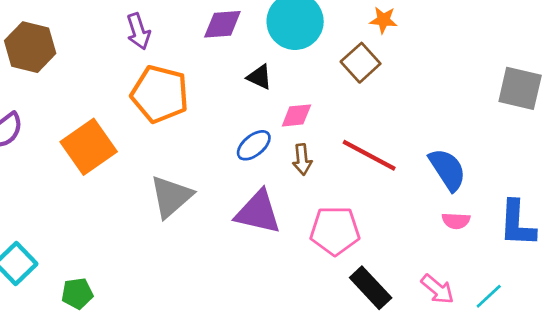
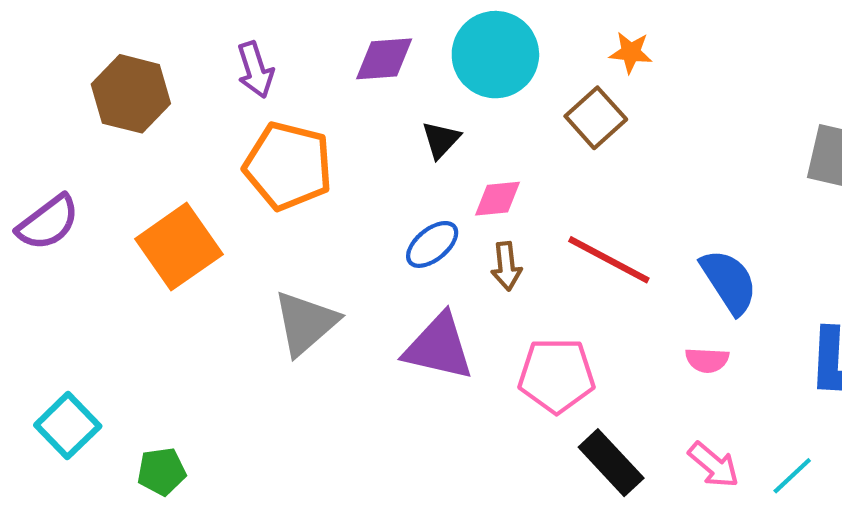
brown hexagon: (30, 47) -> (131, 94), moved
black triangle: (259, 77) -> (441, 140), turned 48
pink semicircle: (456, 221) -> (707, 360), moved

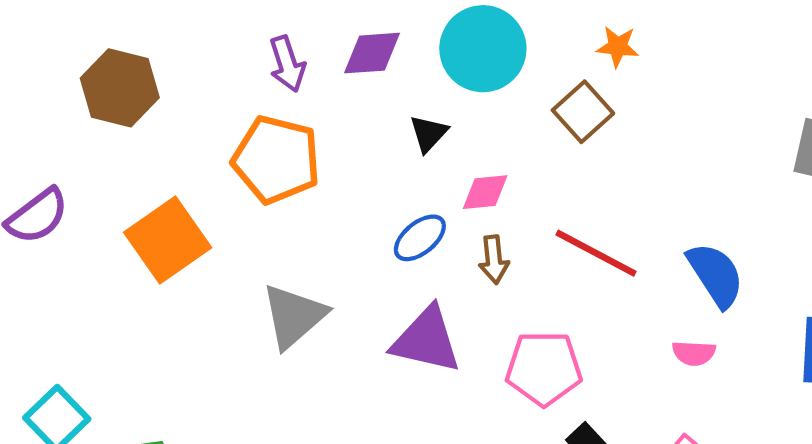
purple arrow: (255, 70) -> (287, 64), moved

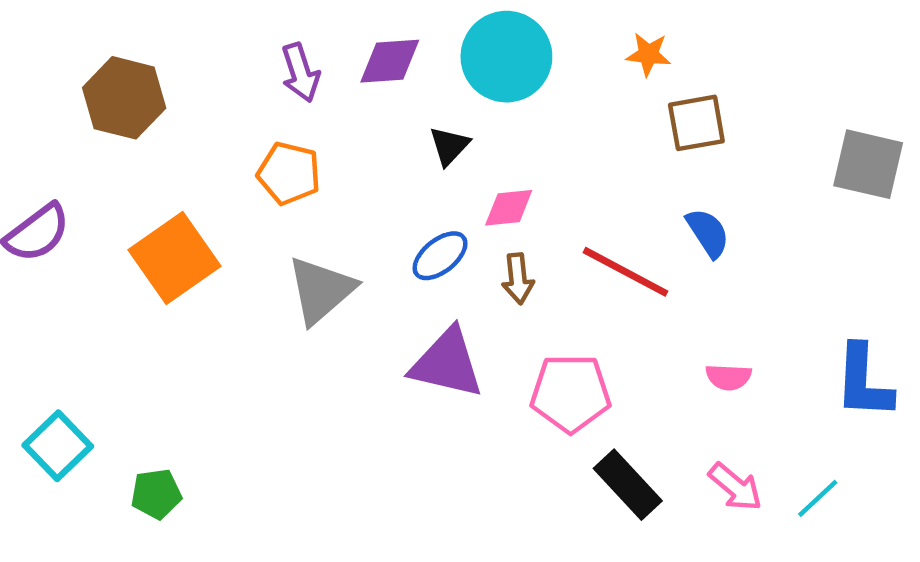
brown square: (583, 112) -> (696, 123), moved, turned 32
orange pentagon: (276, 160) -> (289, 173), size x0.7
blue semicircle: (716, 275) -> (708, 233), moved, size x0.7
gray triangle: (294, 316) -> (321, 290), moved

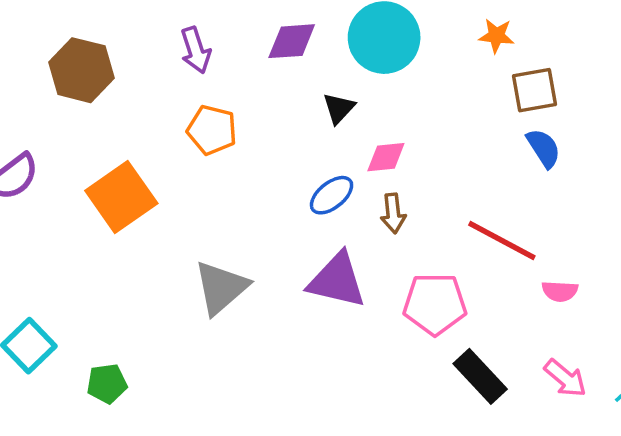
purple arrow: (300, 73) -> (196, 50), moved
blue semicircle: (708, 233) -> (544, 148), moved
red line: (625, 272) -> (502, 240), moved
gray triangle: (321, 290) -> (221, 288), moved

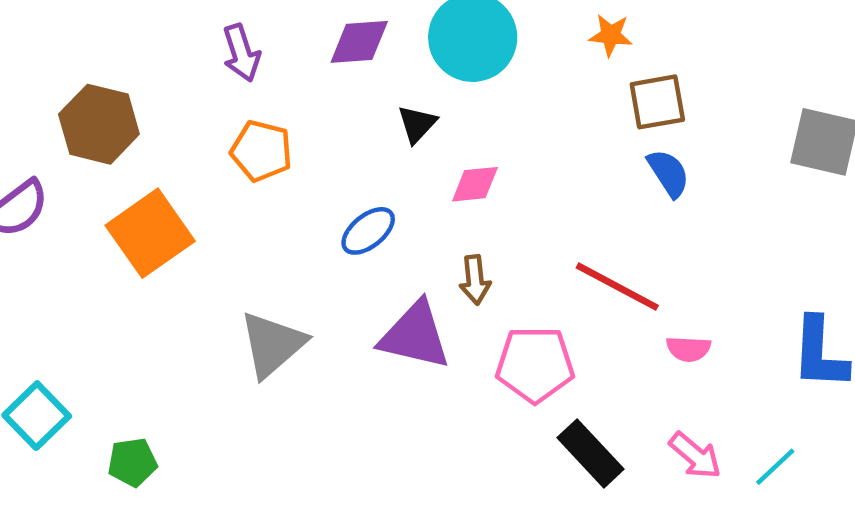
brown hexagon: (81, 70) -> (99, 124), moved
blue ellipse: (332, 195) -> (368, 231), moved
brown arrow: (393, 213) -> (475, 280), moved

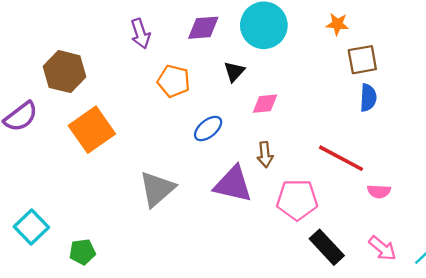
orange pentagon: (261, 151) -> (174, 81), moved
blue semicircle: (668, 173) -> (368, 98), turned 36

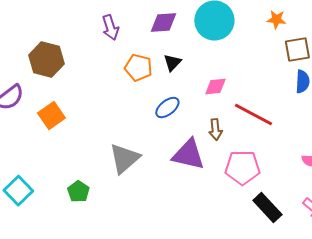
black triangle: (234, 72) -> (172, 63), moved
orange square: (92, 130) -> (51, 116), moved, size x0.7
red line: (341, 158) -> (253, 115), moved
green pentagon: (82, 252) -> (78, 192), moved, turned -30

